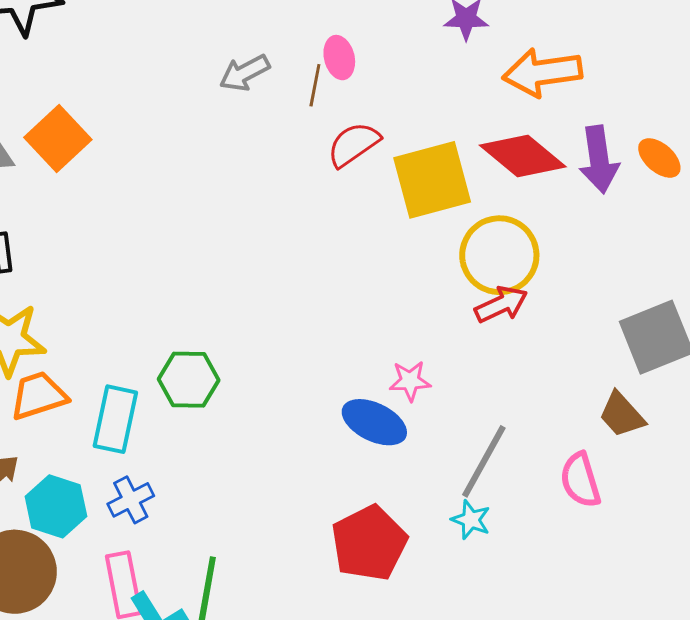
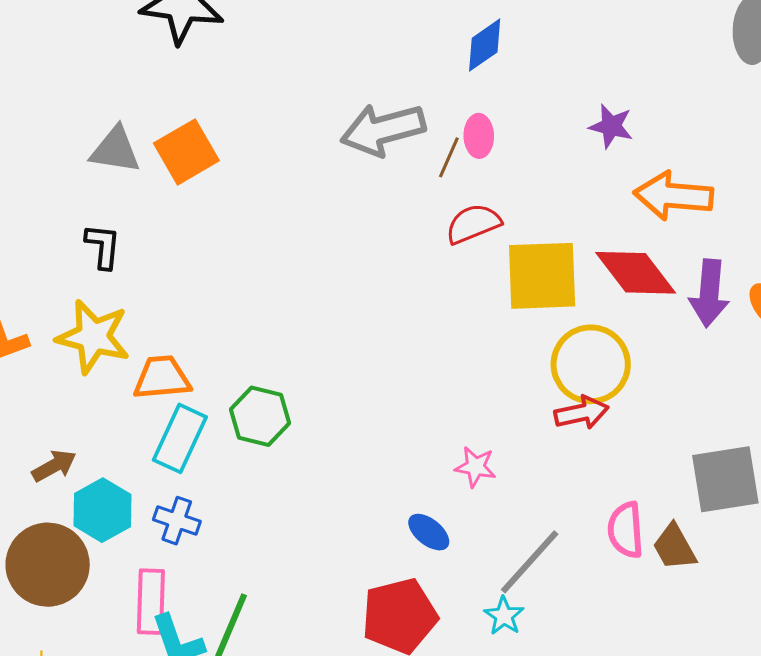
gray arrow: (244, 73) -> (383, 130), size x1.6
orange trapezoid: (38, 396) -> (162, 378), moved
blue ellipse: (374, 422) -> (429, 532), moved, size x0.7
pink semicircle: (580, 480) -> (626, 530), moved
blue cross: (131, 500) -> (177, 521), turned 33

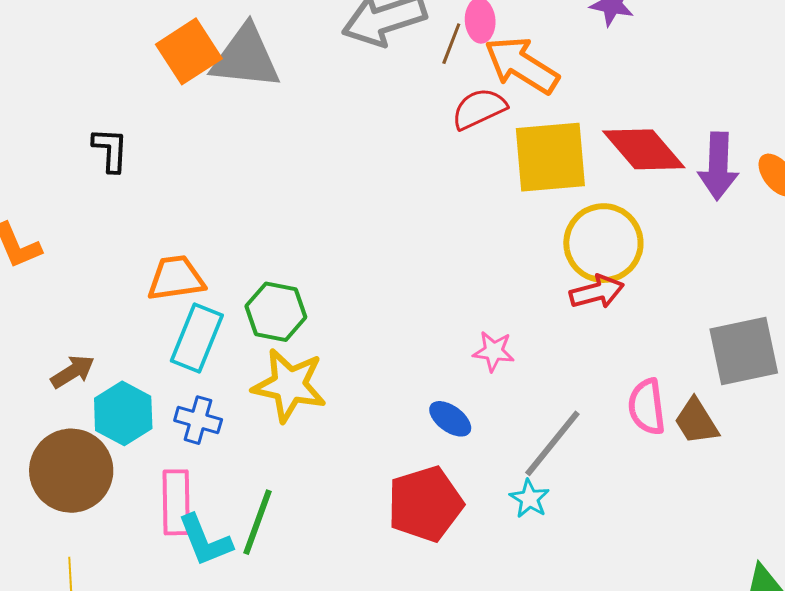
gray triangle: (115, 150) -> (246, 57), moved, size x1.4
orange arrow: (673, 196) -> (522, 65), moved, turned 30
yellow star: (93, 337) -> (289, 385), moved

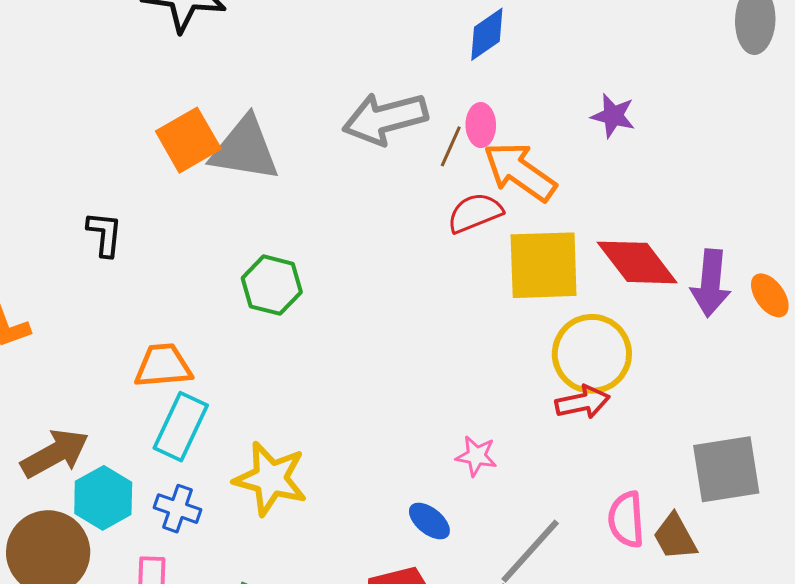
green hexagon: (276, 312) -> (272, 285), moved
brown arrow: (73, 372) -> (55, 453), size x1.5

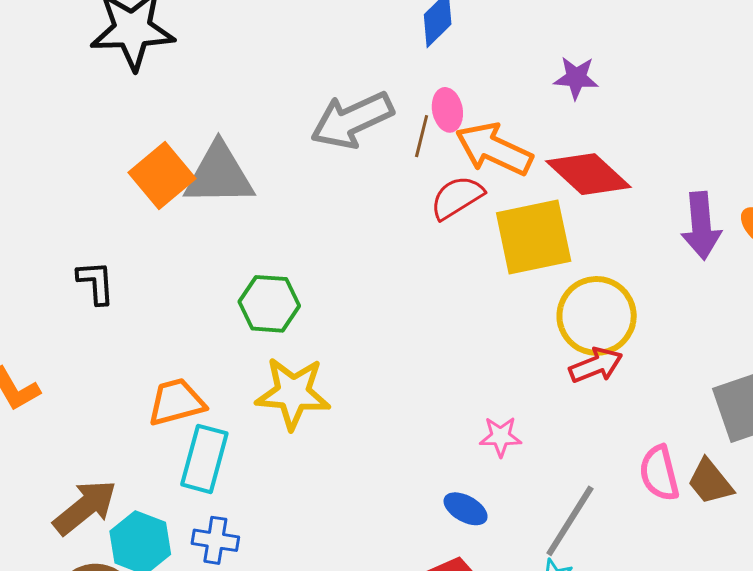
red diamond: (637, 262) -> (588, 174), moved
yellow star: (271, 479) -> (293, 393), moved

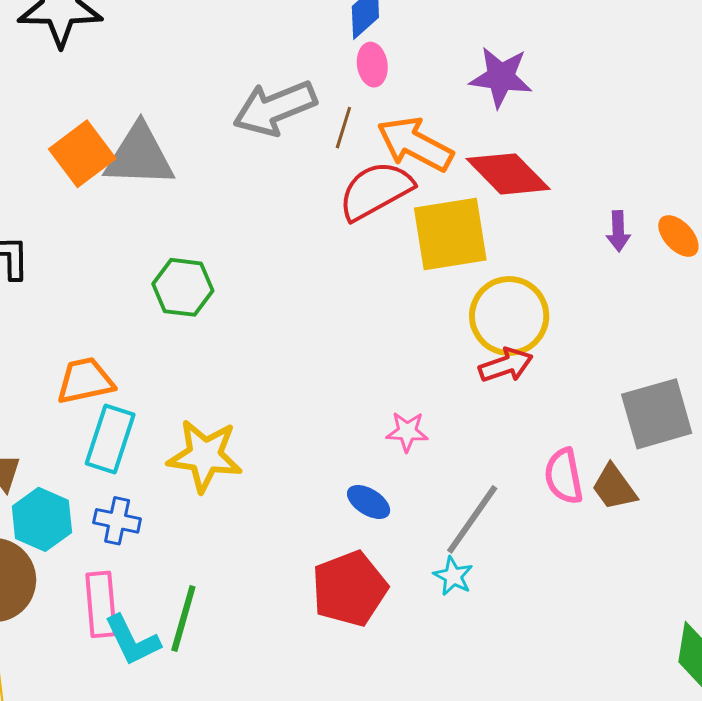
purple star: (576, 78) -> (501, 77), size x1.4
pink ellipse: (447, 110) -> (372, 65), moved
red semicircle: (457, 197) -> (376, 191), size x1.4
purple arrow: (701, 226) -> (618, 231), size x0.6
yellow star: (293, 393) -> (205, 456), moved

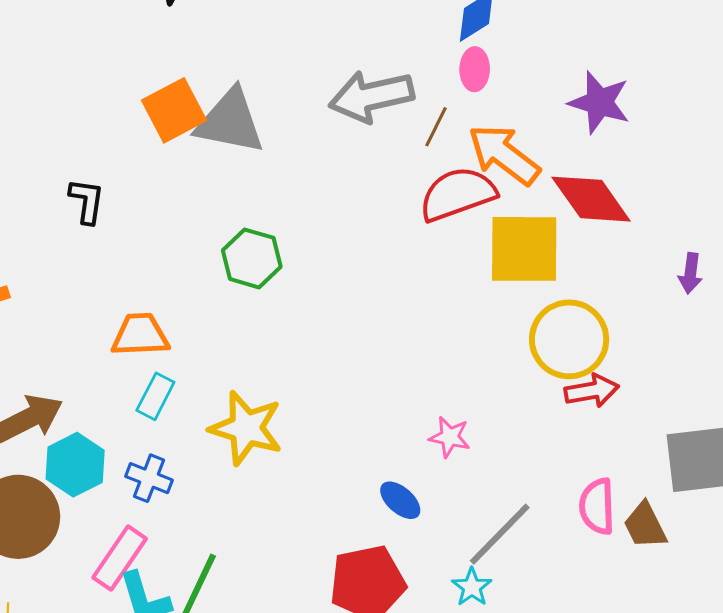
red arrow: (506, 365) -> (592, 391), moved
cyan rectangle: (110, 439) -> (155, 396), size x0.7
pink rectangle: (101, 604) -> (120, 558), turned 30

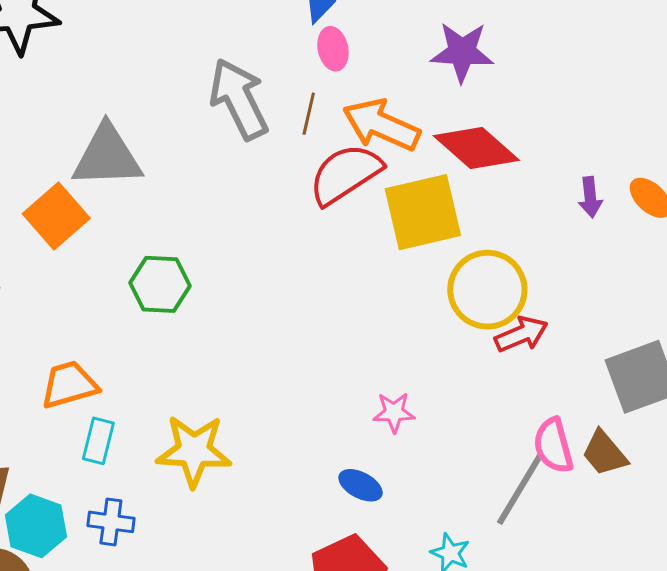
gray arrow: (371, 96) -> (239, 99), turned 90
orange square: (174, 110) -> (56, 216), moved
gray line: (500, 534) -> (520, 489), moved

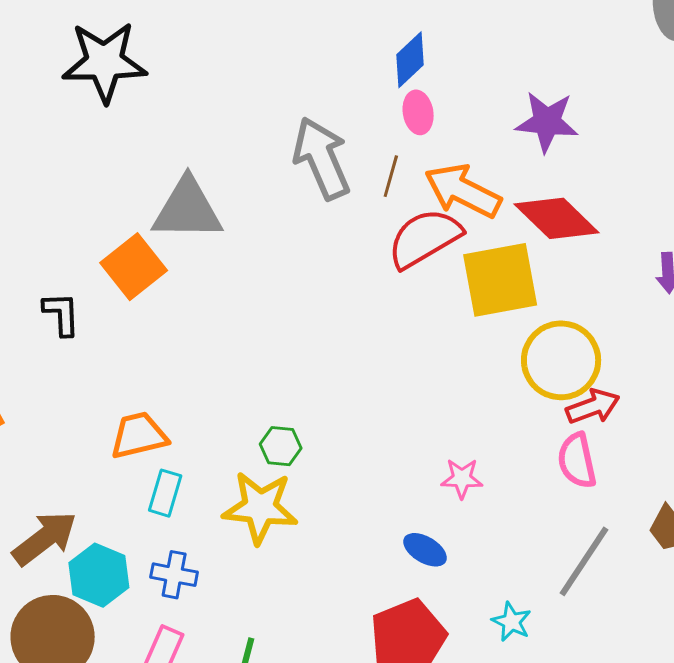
green hexagon: (160, 284) -> (281, 446), moved, size x0.7
pink semicircle: (553, 446) -> (577, 461), moved

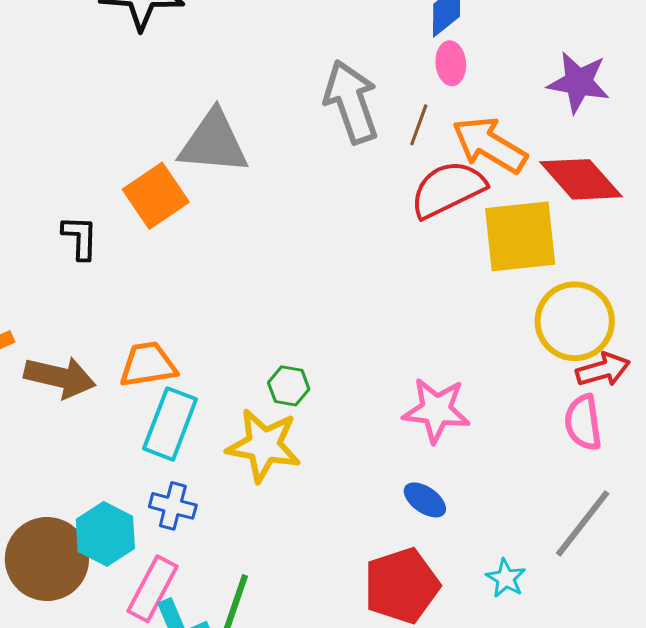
pink star: (462, 478) -> (436, 410), moved, size x1.6
cyan rectangle: (165, 493) -> (170, 424), size x1.5
brown arrow: (45, 538) -> (60, 377), moved, turned 46
cyan hexagon: (99, 575) -> (105, 534), moved

